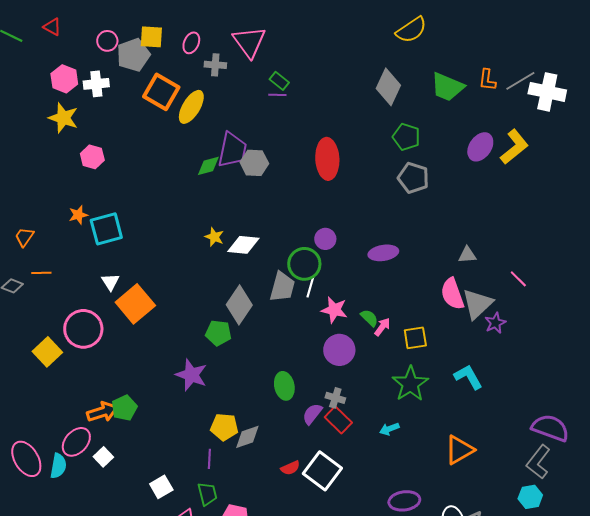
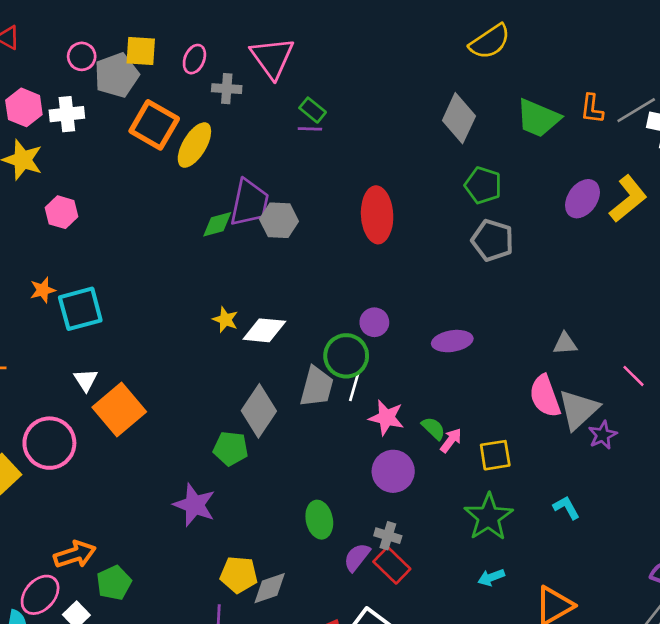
cyan L-shape: (468, 377) -> (566, 508), size x0.7
green pentagon: (124, 408) -> (114, 583), moved
cyan arrow: (389, 429) -> (491, 577), moved

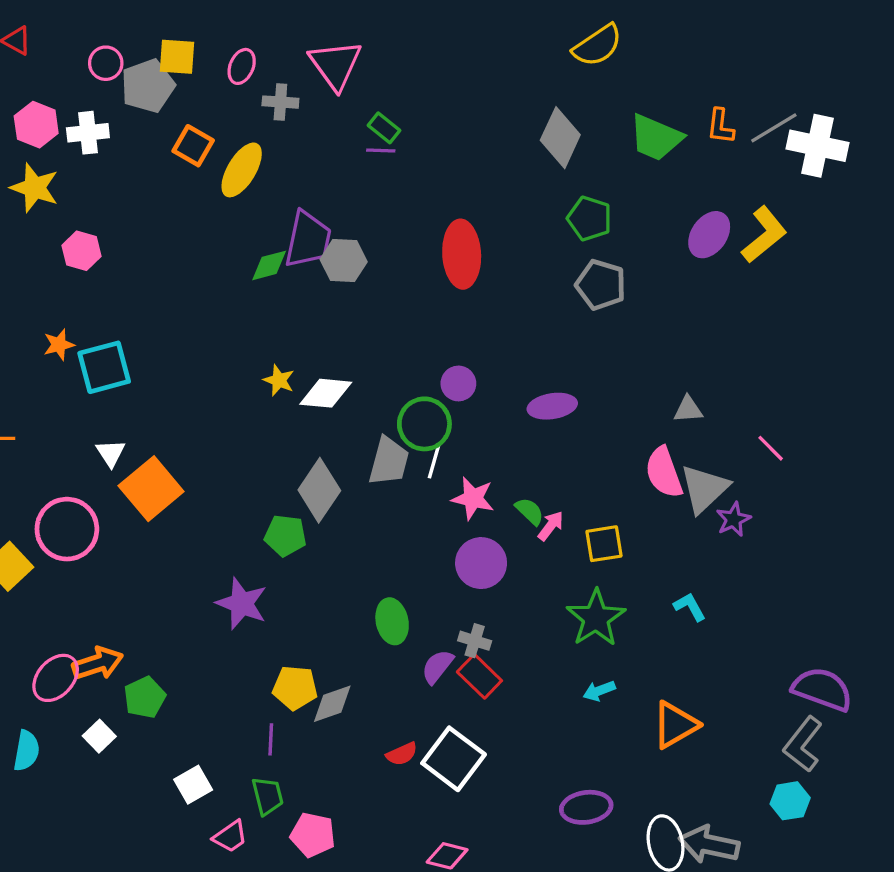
orange square: (154, 125) -> (193, 146), size x0.7
pink ellipse: (40, 595) -> (56, 678), moved

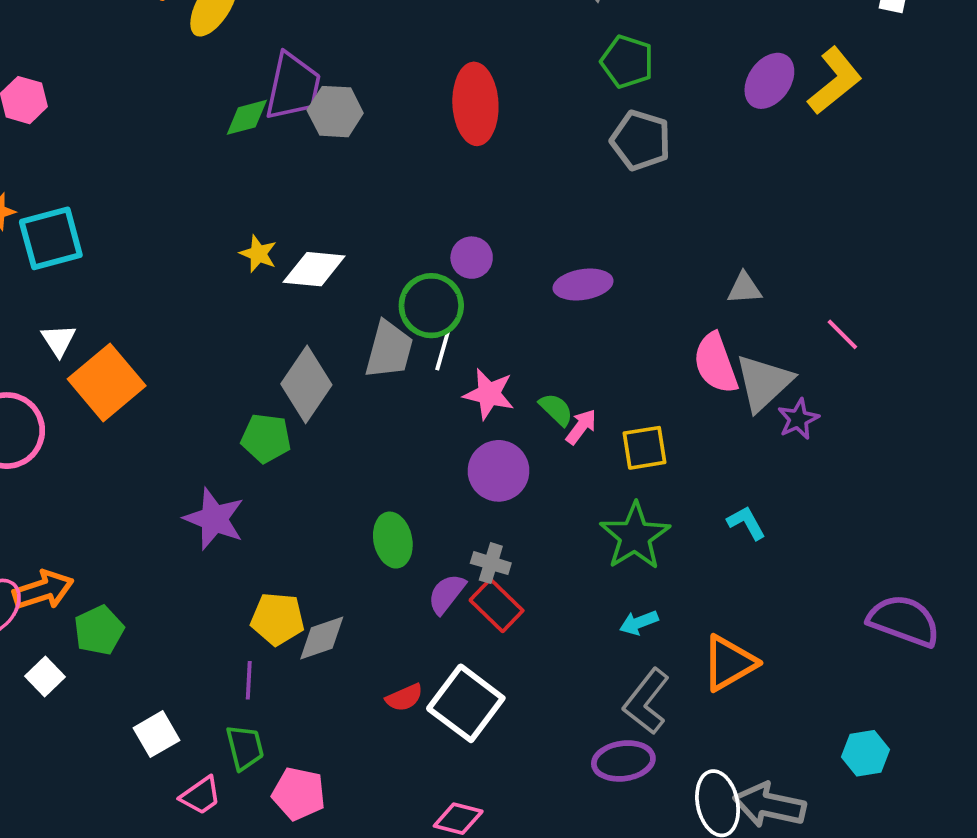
gray L-shape: (803, 744) -> (646, 701), moved

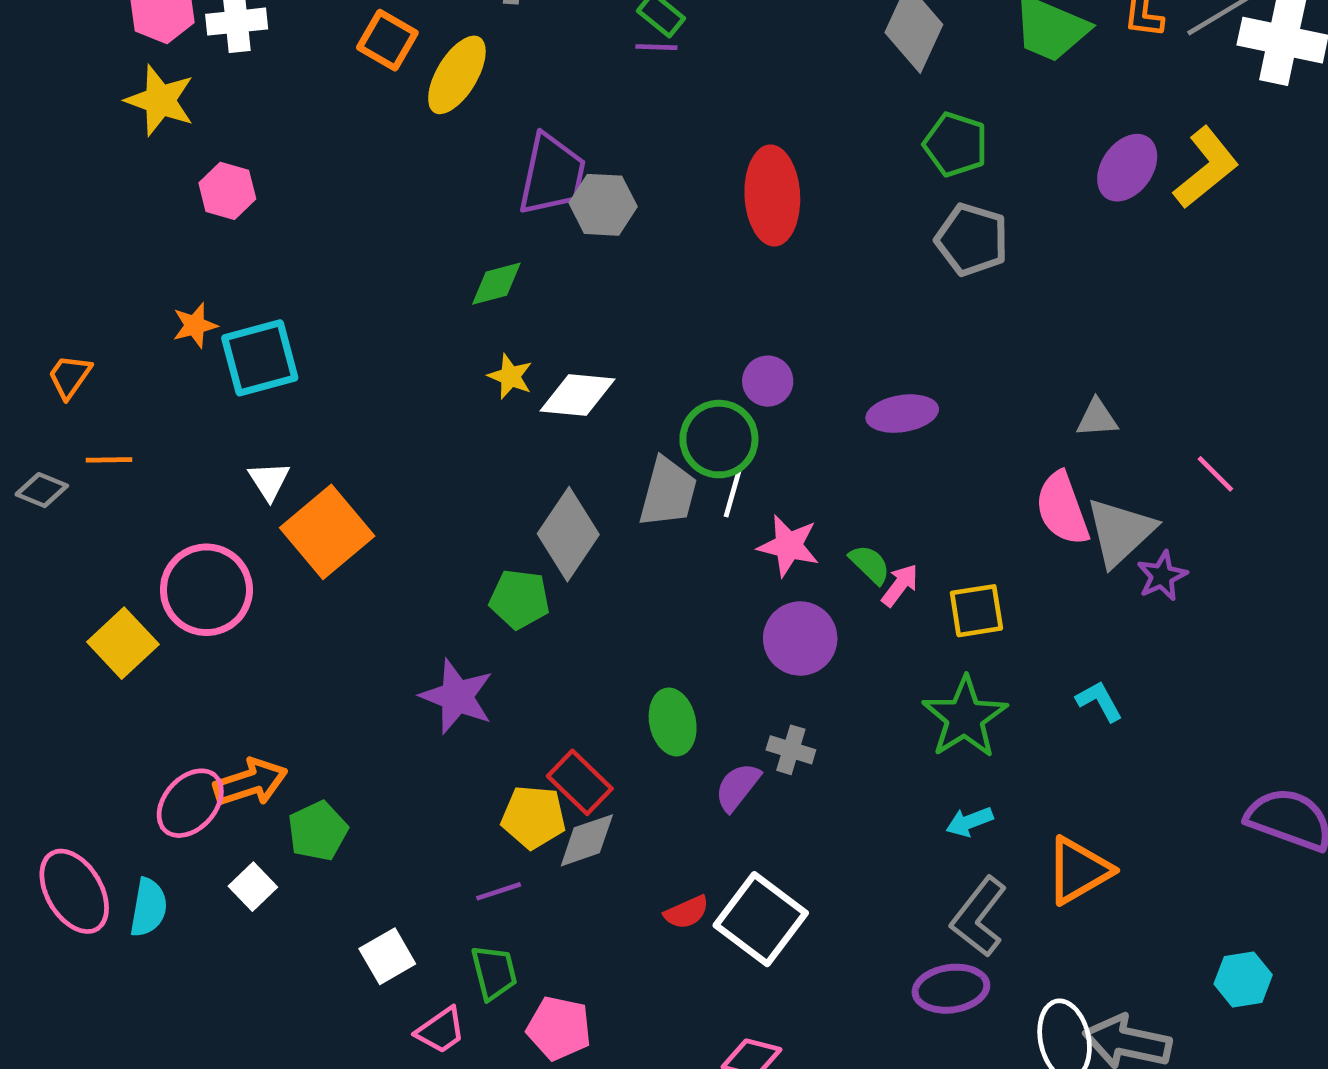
green diamond: (247, 117) -> (496, 284), moved
red rectangle: (497, 605) -> (580, 782), moved
purple line: (249, 680) -> (499, 891), turned 69

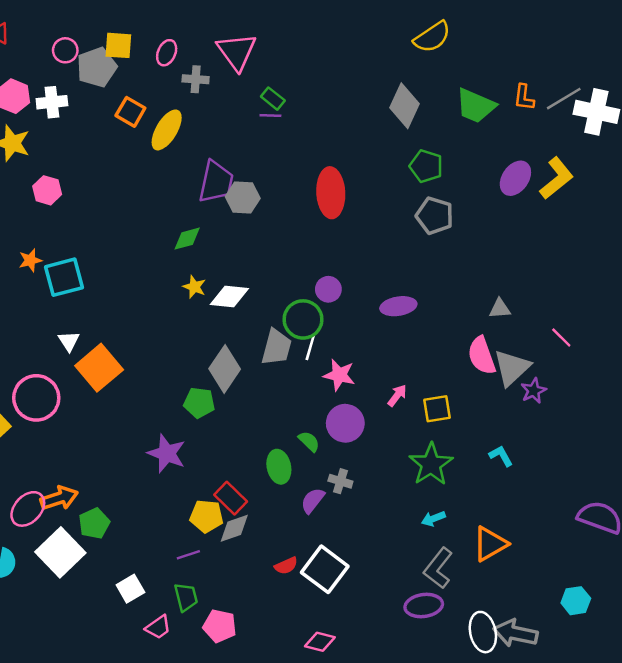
green semicircle: (870, 564) -> (309, 441), moved
white square: (253, 887) -> (60, 552), size x2.0

